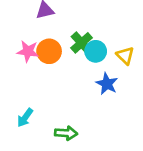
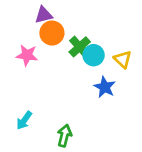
orange circle: (49, 51) -> (52, 33), moved
green arrow: (66, 133) -> (64, 136), turned -80

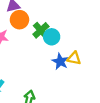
yellow triangle: (123, 59) -> (74, 58), moved, turned -32

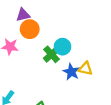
green cross: (41, 30) -> (52, 54), moved

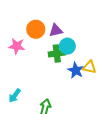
purple triangle: (23, 15) -> (56, 30), moved
green cross: (52, 54) -> (57, 53), turned 35

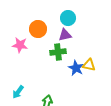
purple triangle: (56, 30) -> (65, 35), moved
cyan circle: (67, 46) -> (68, 18), moved

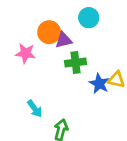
purple triangle: (65, 35) -> (64, 40), moved
cyan arrow: (18, 92) -> (35, 109), moved, turned -72

